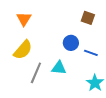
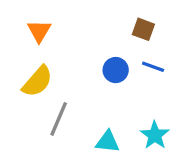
blue line: (91, 53) -> (153, 67), moved
cyan triangle: (59, 68) -> (107, 142), moved

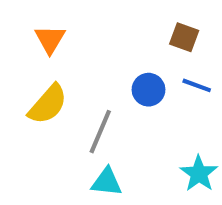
gray line: (59, 119) -> (100, 132), moved
cyan triangle: (107, 142) -> (107, 182), moved

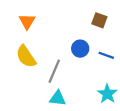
blue line: (197, 85) -> (106, 55), moved
yellow semicircle: (48, 104) -> (26, 56), turned 105

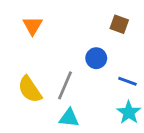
blue line: (106, 55) -> (127, 81), moved
yellow semicircle: (26, 56) -> (30, 89), moved

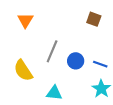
blue circle: (96, 58) -> (76, 61), moved
gray line: (65, 85) -> (52, 51), moved

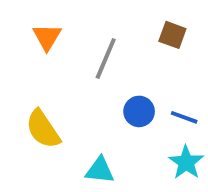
gray line: (52, 51) -> (106, 58), moved

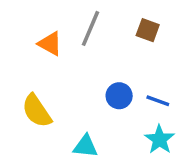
orange triangle: (47, 37) -> (50, 44), moved, turned -32
gray line: (106, 58) -> (90, 28), moved

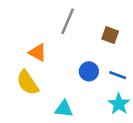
brown square: (148, 30) -> (110, 35), moved
orange triangle: (50, 44) -> (38, 53), moved

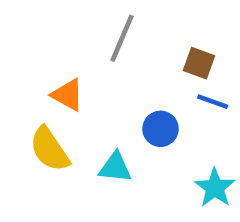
blue line: (118, 75) -> (213, 102), moved
cyan triangle: (64, 109) -> (115, 167), moved

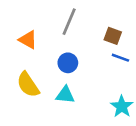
orange triangle: (68, 95) -> (28, 40), moved
blue circle: (161, 129) -> (68, 63), moved

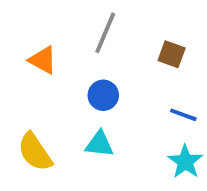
blue line: (120, 58) -> (183, 115), moved
yellow semicircle: (28, 85) -> (35, 152), moved

